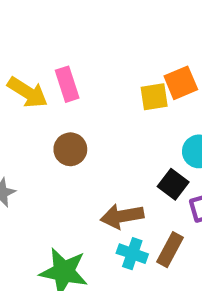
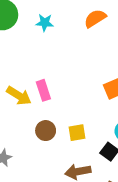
yellow square: (154, 97) -> (77, 133), moved

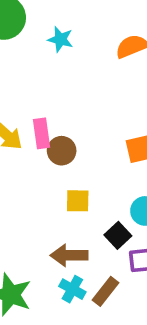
brown circle: (46, 131) -> (62, 151), moved

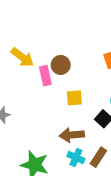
pink rectangle: (41, 133) -> (45, 76), moved

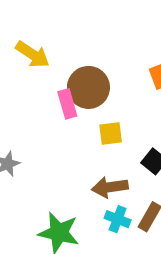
yellow arrow: (22, 57) -> (32, 54), moved
brown circle: (61, 65) -> (88, 87), size x1.5

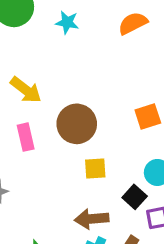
pink rectangle: (67, 104) -> (26, 137), moved

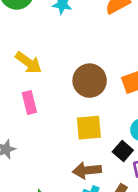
brown circle: (77, 124) -> (90, 81), moved
yellow square: (95, 168) -> (89, 128), size x1.4

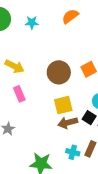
brown arrow: (87, 170) -> (68, 123), moved

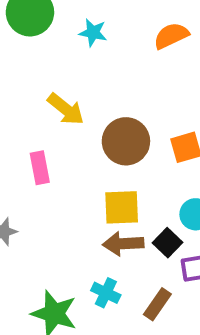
yellow arrow: (15, 66) -> (66, 109), moved
cyan cross: (73, 152) -> (106, 293), moved

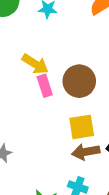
pink rectangle: (40, 168) -> (45, 86), moved

